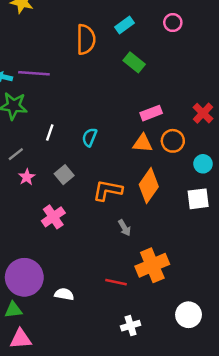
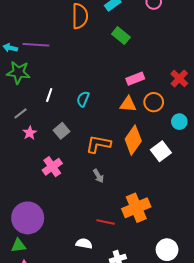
white square: (198, 199) -> (161, 151), moved, turned -30
gray arrow: (125, 228) -> (98, 176), moved
white semicircle: (64, 294) -> (84, 244), moved

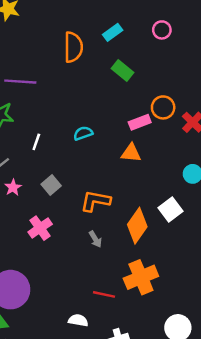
cyan semicircle: (83, 99) -> (83, 133), moved, turned 49
orange circle: (154, 102) -> (163, 107), moved
orange diamond: (133, 140) -> (137, 226), moved

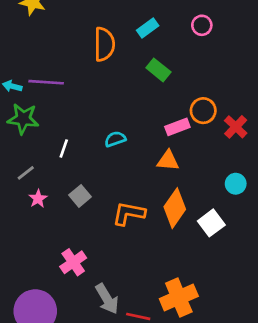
orange diamond: (137, 226) -> (175, 208), moved
pink cross: (40, 228) -> (73, 262), moved
gray arrow: (95, 239) -> (107, 299), moved, size x1.6

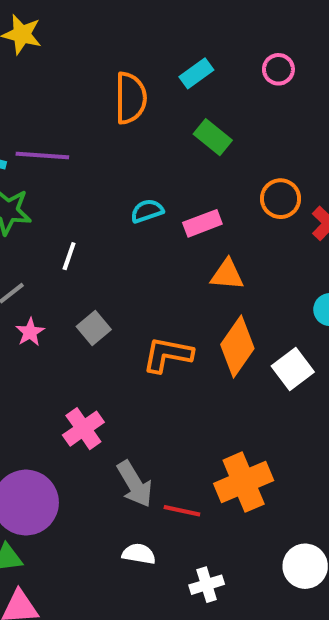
pink rectangle: (177, 127) -> (202, 223), moved
cyan semicircle: (115, 139) -> (147, 211), moved

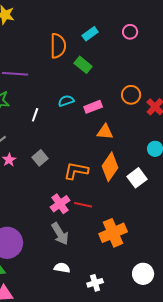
green rectangle: (213, 137) -> (83, 65), moved
white line: (69, 256) -> (35, 115), moved
pink cross: (83, 429) -> (60, 204), moved
red line: (182, 511) -> (83, 205), moved

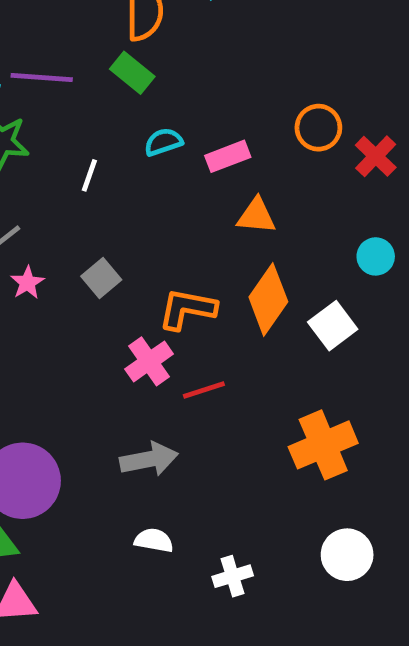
green rectangle: (83, 65) -> (132, 73), moved
pink cross: (60, 204) -> (149, 361), moved
red line: (83, 205) -> (204, 390), turned -30
orange cross: (113, 233) -> (323, 445), moved
gray arrow: (60, 234) -> (149, 459), turned -70

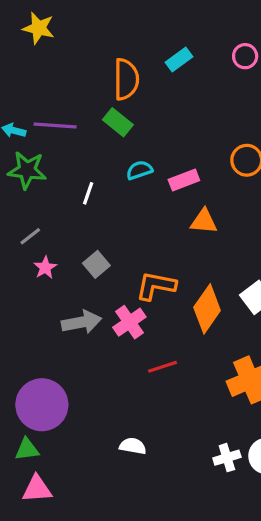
orange diamond: (268, 299) -> (207, 309), moved
red line: (204, 390) -> (162, 367), moved
gray arrow: (149, 459) -> (82, 322), moved
white cross: (233, 576) -> (227, 458), moved

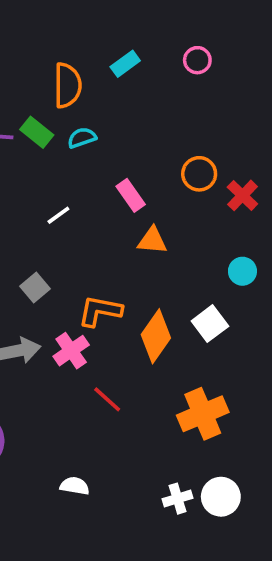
green rectangle: (118, 122) -> (37, 132), moved
cyan semicircle: (139, 170) -> (82, 138), moved
pink rectangle: (184, 180) -> (131, 195), turned 76
white line: (88, 193) -> (58, 215), moved, turned 35
red line: (162, 367) -> (107, 399), turned 60

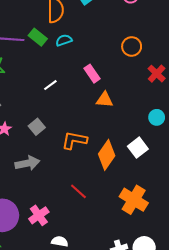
orange circle: (199, 174) -> (132, 46), moved
pink cross: (71, 351) -> (39, 215), moved
orange cross: (203, 414) -> (134, 200), turned -36

